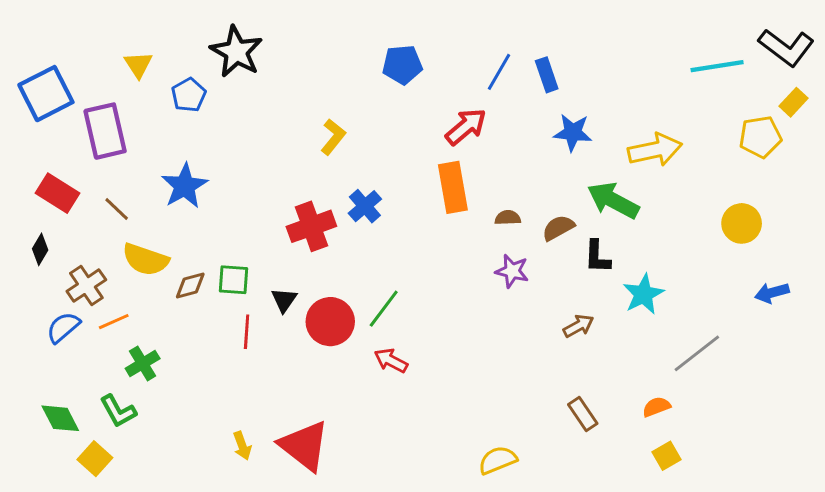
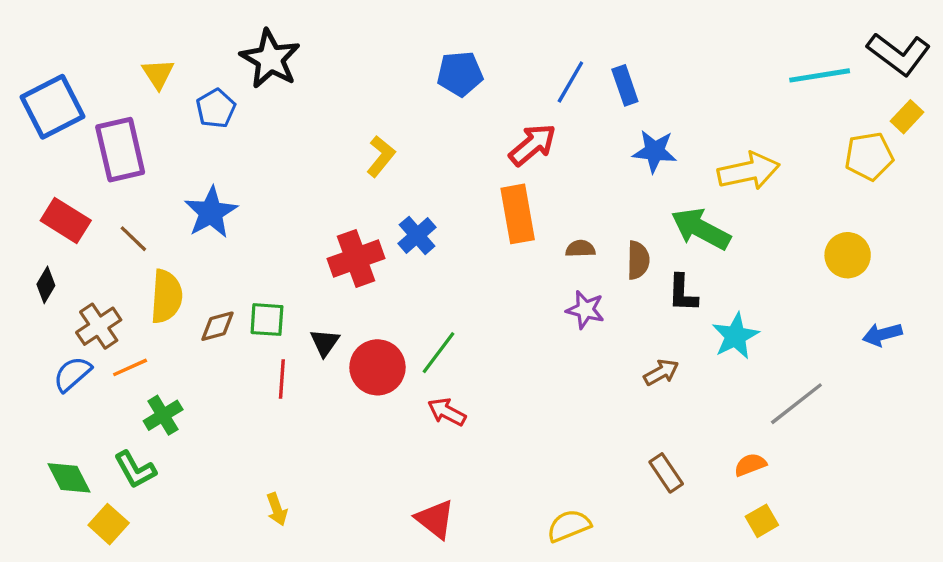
brown semicircle: (558, 228) -> (638, 260), turned 120
yellow semicircle: (145, 260) -> (166, 296), turned -105
red triangle: (304, 446) -> (435, 519), moved, size x0.7

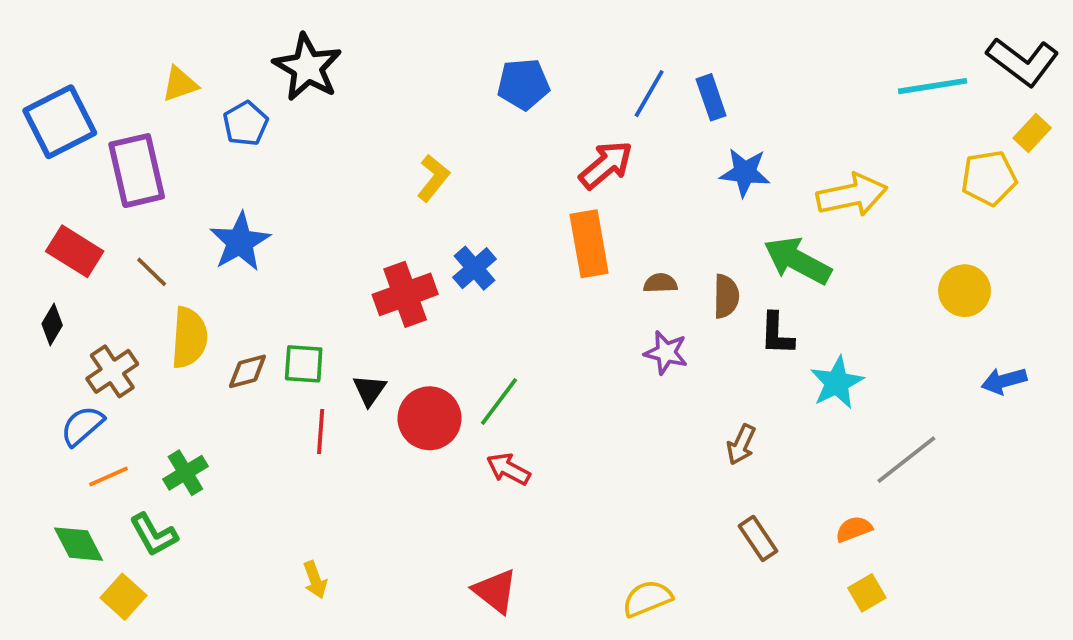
yellow triangle: (158, 74) -> (180, 84), turned 44
orange line: (130, 367) -> (108, 477), moved
brown arrow: (661, 372) -> (741, 445), moved, turned 144

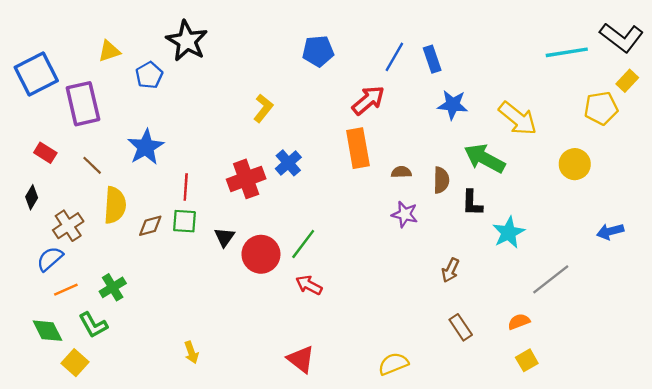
yellow arrow: (852, 195) -> (518, 118), turned 51
red rectangle: (75, 251) -> (45, 153), size x0.7
yellow circle: (965, 291) -> (575, 164), moved
red line: (321, 431) -> (186, 187), moved

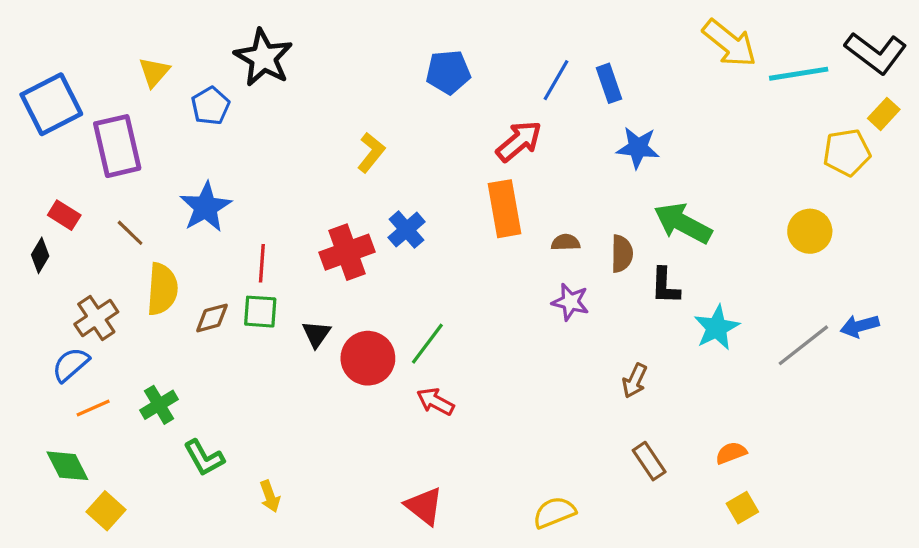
yellow triangle: (109, 51) -> (154, 72), turned -30
yellow arrow: (518, 118) -> (729, 43), moved
black diamond: (32, 197) -> (40, 255), moved
gray line: (551, 279) -> (803, 345), moved
green L-shape: (93, 325) -> (204, 458), moved

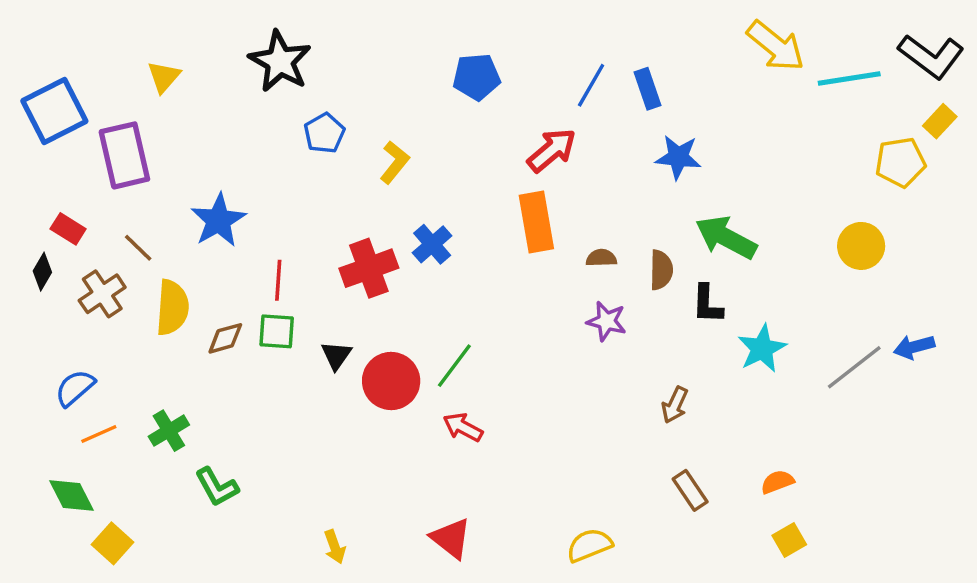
blue pentagon: (210, 106) -> (324, 133), moved
brown cross: (96, 318) -> (102, 294), moved
yellow arrow: (270, 496) -> (335, 547), moved

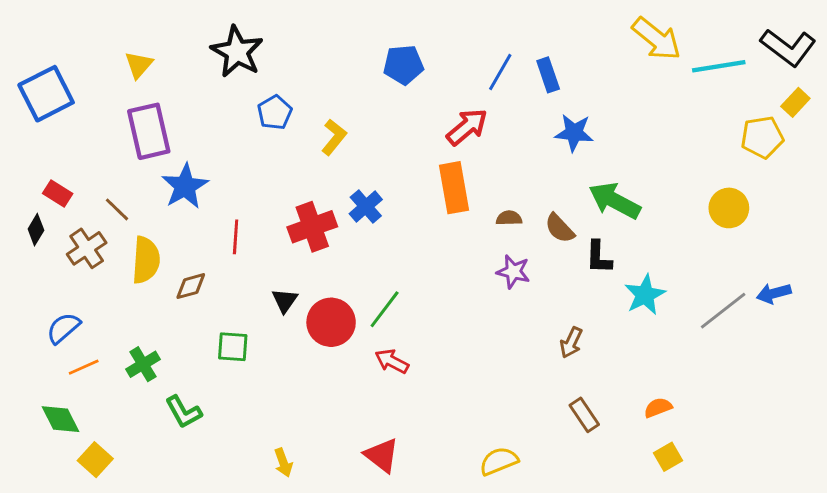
purple rectangle: (124, 155) -> (149, 131), moved
brown semicircle: (661, 270) -> (560, 228), turned 136
green square: (277, 331) -> (233, 347), moved

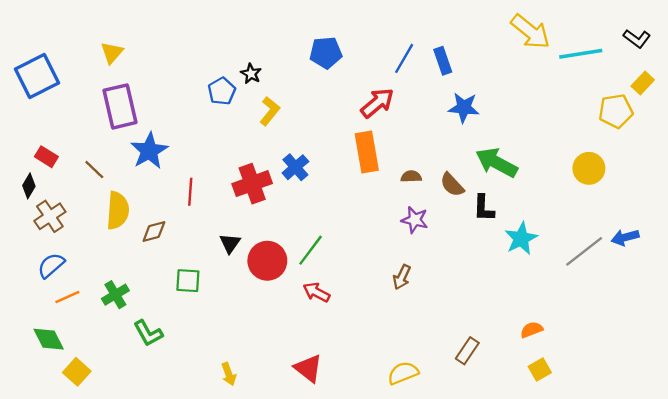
black L-shape: (788, 47) -> (637, 39), size x0.6
black star: (237, 52) -> (251, 74), moved, size x0.5
brown cross: (87, 248) -> (50, 216), moved
brown arrow: (571, 343) -> (402, 277), moved
brown rectangle: (584, 415) -> (467, 351), moved, turned 68

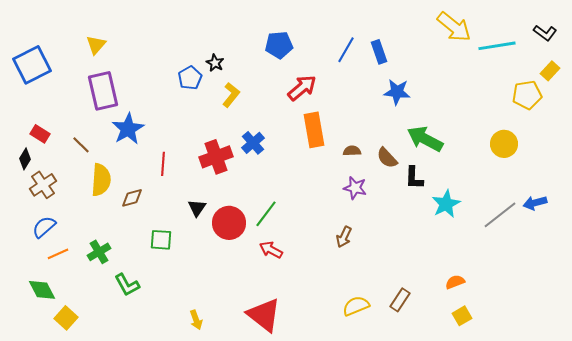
red arrow: (377, 103) -> (302, 88), moved
red triangle: (308, 368) -> (264, 315), size x1.4
yellow semicircle: (403, 373) -> (356, 306), moved

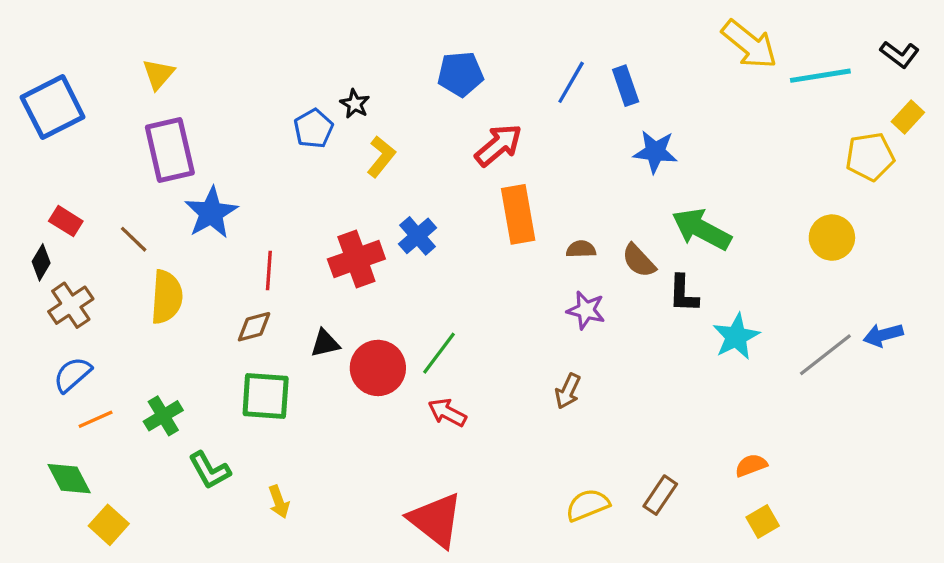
brown diamond: (132, 198) -> (254, 327), moved
black triangle: (197, 208) -> (325, 343), turned 42
green square: (161, 240) -> (266, 396), size x1.4
yellow arrow: (196, 320) -> (279, 502), moved

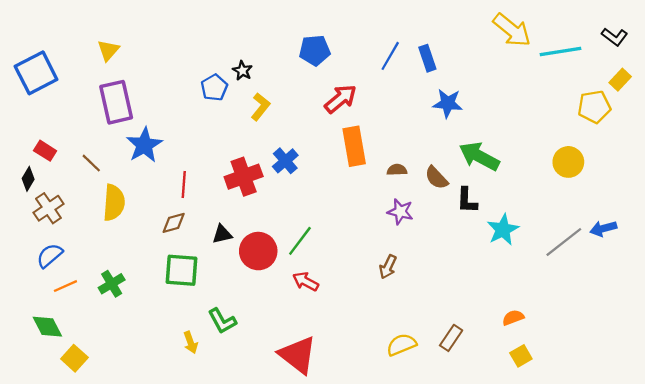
green L-shape: (209, 470) -> (222, 321), moved

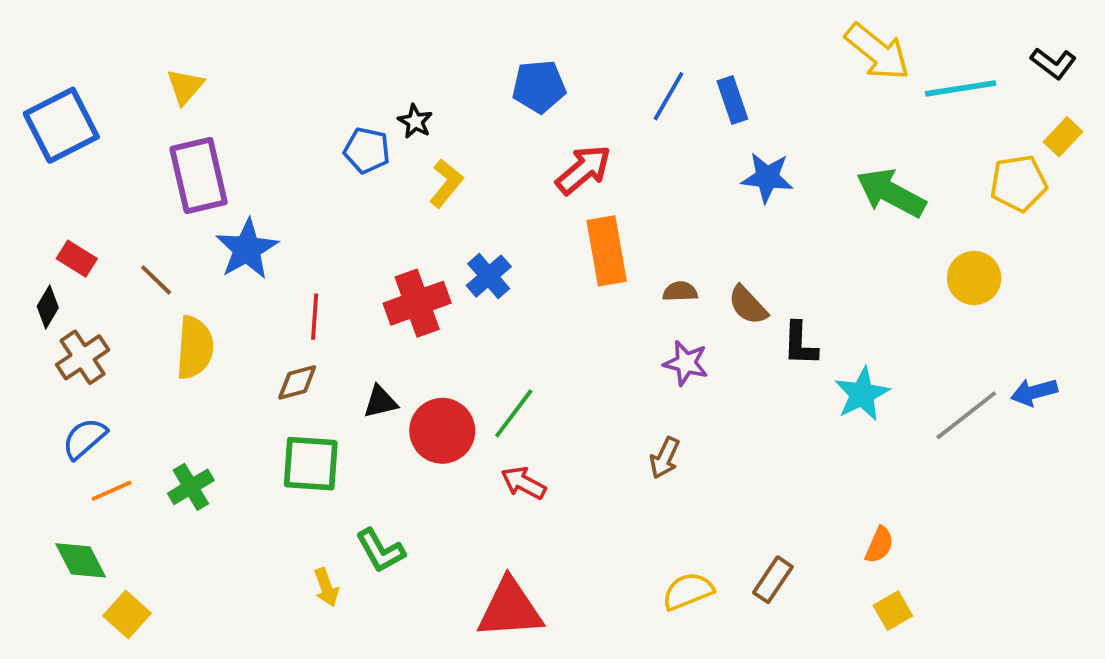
blue pentagon: (214, 88) -> (367, 150), turned -30
green arrow: (479, 156) -> (891, 193), moved
orange semicircle: (513, 318) -> (879, 545), turned 135
red triangle: (298, 355) -> (510, 609), turned -42

